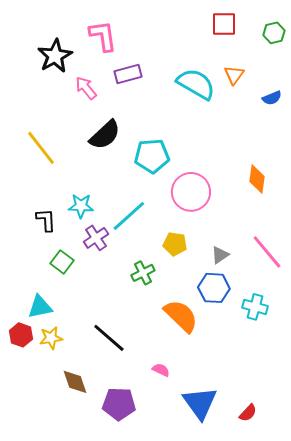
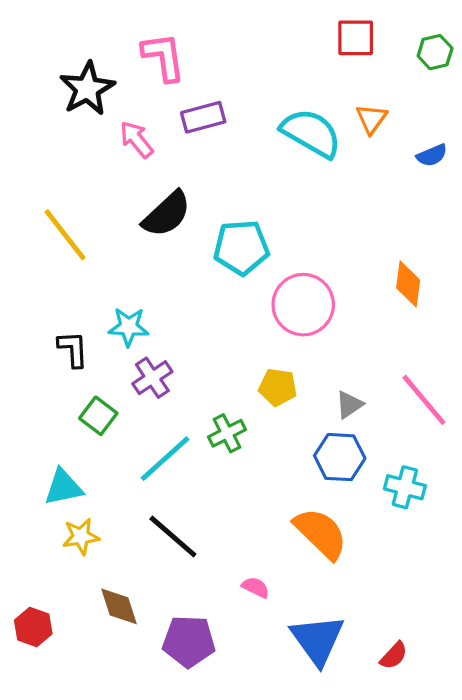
cyan line: (129, 216) -> (165, 459), moved
orange semicircle: (181, 316) -> (321, 533), moved
red hexagon: (21, 335) -> (33, 627), moved

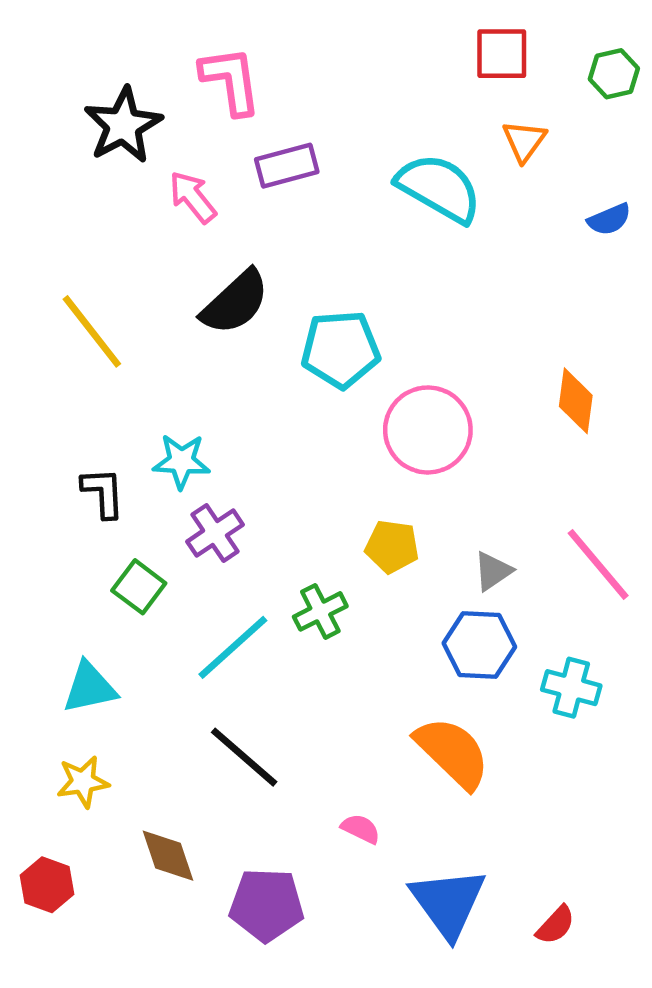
orange triangle: (372, 119) -> (524, 141), moved
yellow star: (81, 536) -> (83, 782), moved

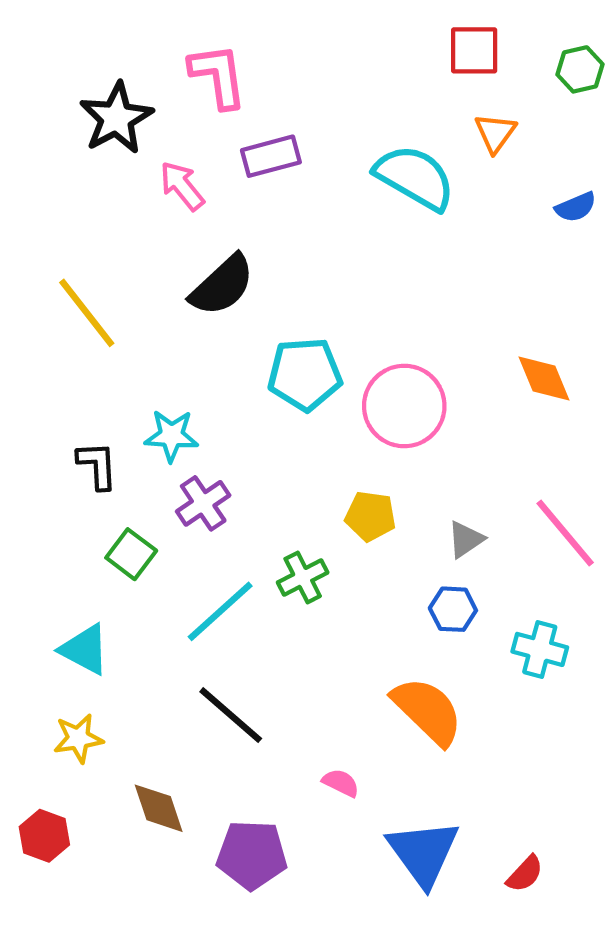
cyan pentagon: (340, 349) -> (305, 374), moved
orange diamond: (576, 401) -> (544, 378), turned -30
blue hexagon: (479, 645) -> (453, 609), size x0.7
cyan triangle: (90, 688) -> (85, 649), turned 40

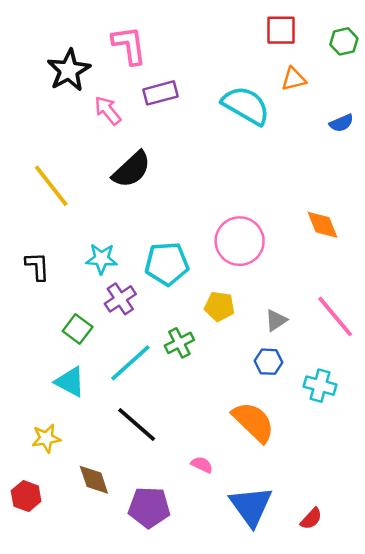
orange triangle: (495, 133) -> (294, 79), turned 40
cyan pentagon: (305, 374) -> (167, 264), moved
black L-shape: (97, 465) -> (37, 266), moved
cyan triangle: (85, 649) -> (70, 382), moved

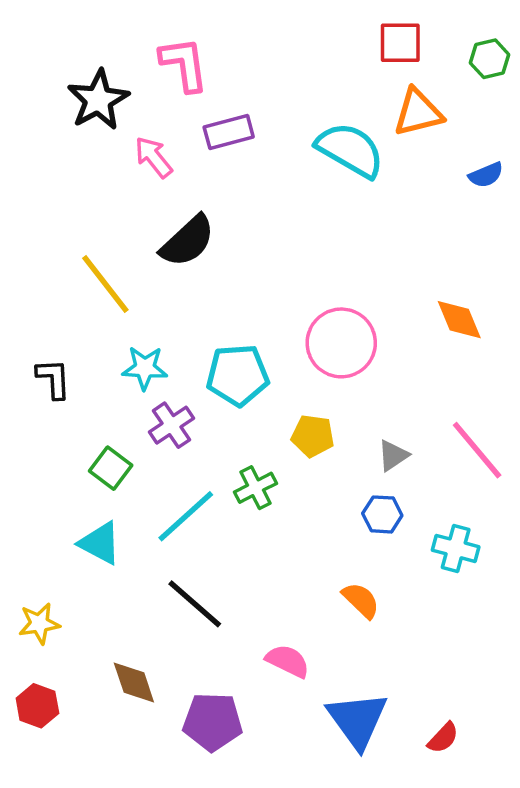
orange triangle: (294, 79) -> (418, 112), size x1.4
yellow line: (51, 186) -> (105, 284), moved
orange semicircle: (253, 422) -> (361, 600), size x0.6
yellow star: (46, 438) -> (39, 623), moved
pink semicircle: (202, 465) -> (288, 661), size x1.4

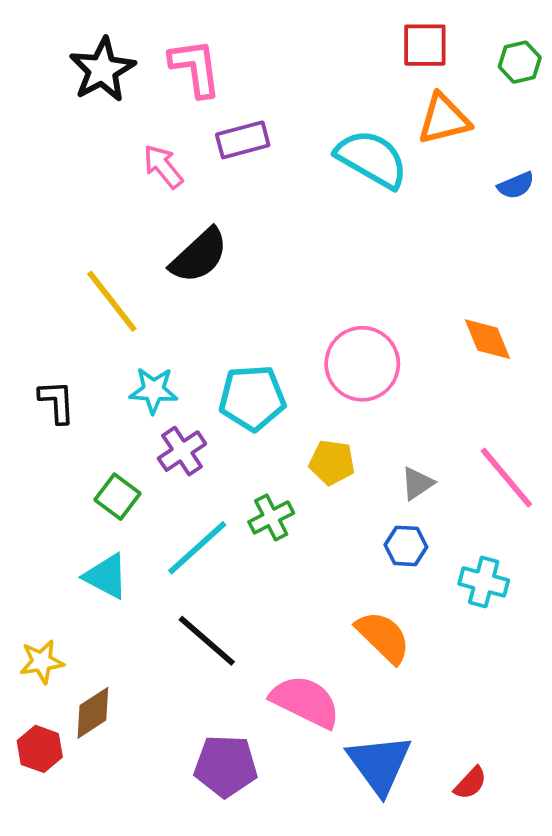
black star: (98, 100) -> (102, 70), moved
orange semicircle: (361, 600) -> (383, 637), size x1.4
pink semicircle: (288, 661) -> (305, 701), size x1.5
brown diamond: (134, 682) -> (93, 713), moved, turned 75

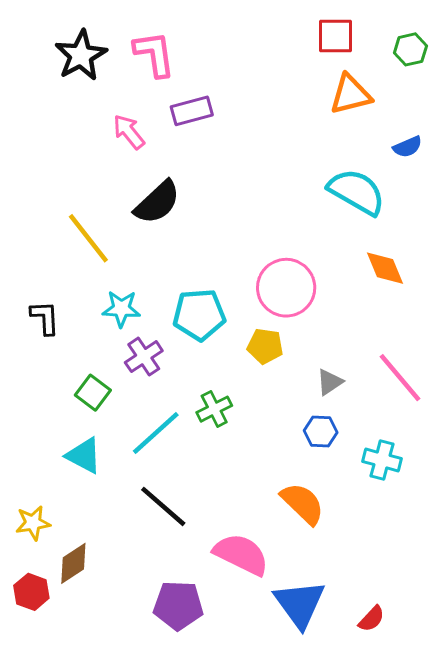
cyan semicircle: (372, 159) -> (357, 192), moved
yellow pentagon: (332, 462) -> (265, 346), moved

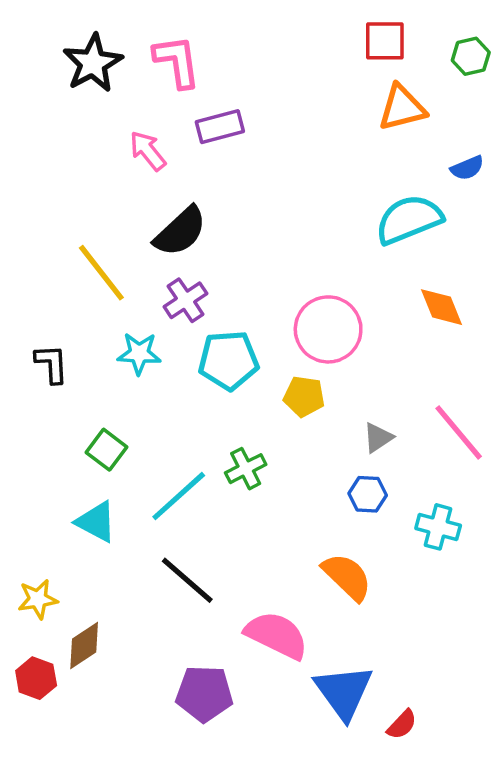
cyan semicircle: (357, 192) -> (409, 219), turned -52
purple cross: (144, 357) -> (186, 300), moved
red semicircle: (372, 619) -> (402, 725), moved

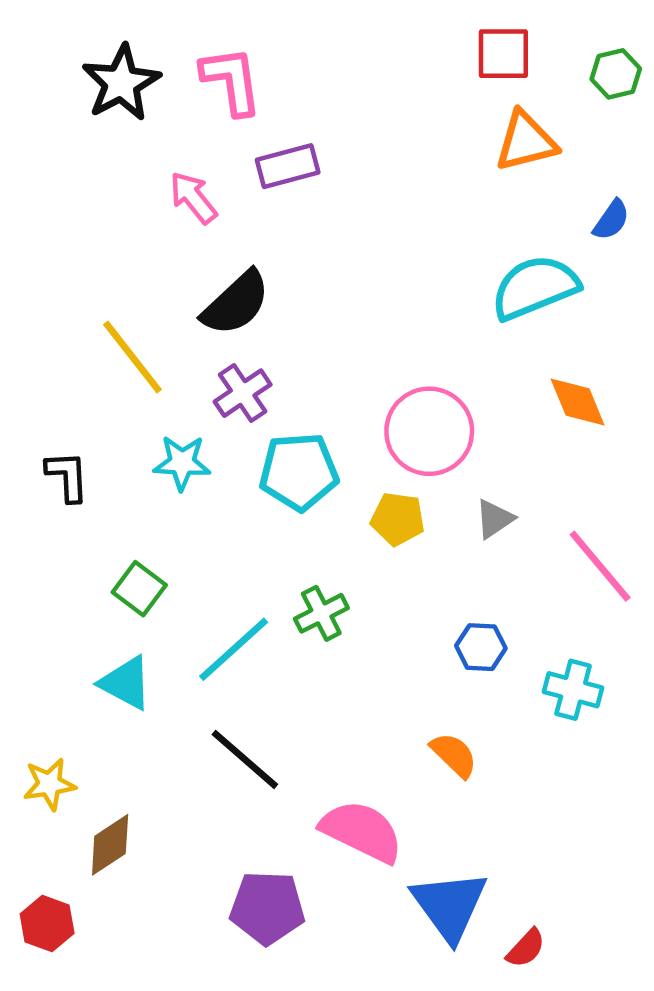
blue semicircle: (467, 168) -> (611, 220), turned -32
gray triangle: (378, 438) -> (494, 519), moved
orange semicircle: (347, 577) -> (454, 755), size x0.7
red hexagon: (36, 678) -> (47, 924), moved

